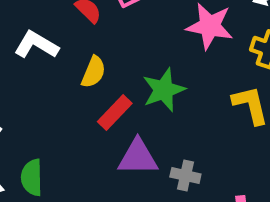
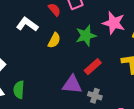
green star: (164, 90) -> (86, 36), moved
red rectangle: (115, 113) -> (93, 67), moved

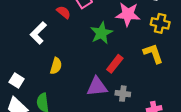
white L-shape: (27, 24) -> (38, 33), turned -70
yellow semicircle: (54, 40) -> (56, 66), moved

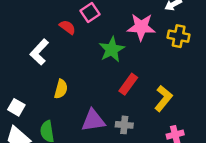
yellow L-shape: (153, 53) -> (163, 98), moved, turned 60
purple triangle: (97, 87) -> (93, 120), moved
gray cross: (123, 94) -> (124, 125), moved

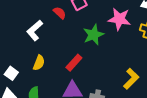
red rectangle: (128, 84) -> (74, 63), moved
yellow semicircle: (61, 89) -> (39, 63), moved

